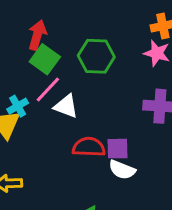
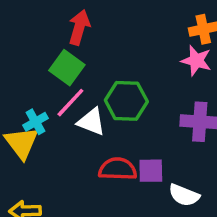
red arrow: (37, 35) -> (79, 27), moved
green hexagon: (96, 56) -> (126, 101), moved
white semicircle: (122, 170) -> (184, 195), moved

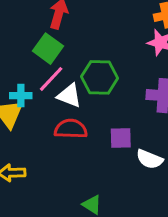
cyan cross: (35, 122) -> (21, 96), turned 30
red semicircle: (118, 169) -> (71, 129), moved

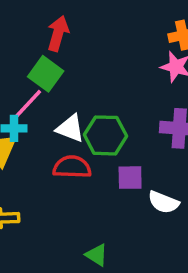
green hexagon: (100, 77) -> (105, 135), moved
pink line: (51, 79) -> (28, 104), moved

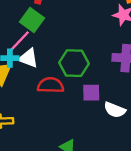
white triangle: (70, 128) -> (28, 58), moved

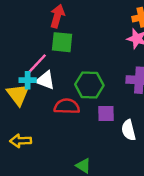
green square: (32, 20) -> (62, 42), moved, turned -30
white semicircle: (115, 110) -> (129, 130), turned 54

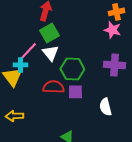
green square: (62, 42) -> (49, 33), turned -36
white triangle: (45, 80) -> (50, 53), moved, turned 30
purple square: (106, 113) -> (75, 92), moved

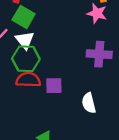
green square: (49, 33) -> (24, 17), turned -30
green hexagon: (72, 69) -> (26, 59), moved

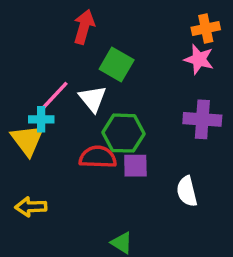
green square: (24, 17) -> (117, 64), moved
green hexagon: (26, 59) -> (123, 133), moved

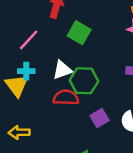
pink line: (55, 95) -> (29, 40), moved
white triangle: (93, 99) -> (62, 70), moved, turned 50
purple square: (135, 166) -> (100, 118), moved, turned -30

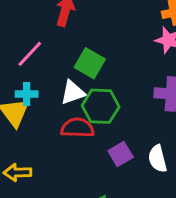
green square: (79, 33) -> (90, 63), moved

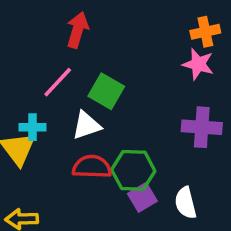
pink line: (30, 54) -> (58, 82), moved
green hexagon: (101, 106) -> (133, 170), moved

